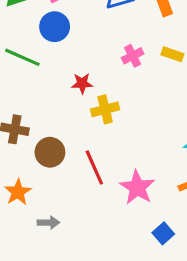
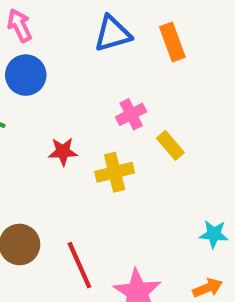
yellow rectangle: (172, 54) -> (170, 145), moved, turned 30
yellow cross: (105, 109) -> (115, 172), moved

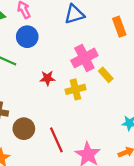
orange rectangle: (172, 42) -> (119, 27), moved
pink cross: (131, 114) -> (84, 58), size x1.6

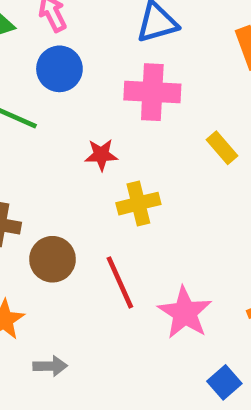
pink cross: (84, 58) -> (152, 92), moved, turned 30
yellow cross: (75, 89) -> (138, 204), moved

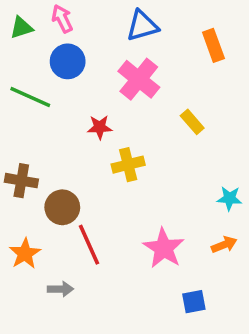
pink cross: (152, 92) -> (139, 79), turned 36
red line: (120, 282) -> (89, 245), moved
blue square: (224, 382) -> (194, 302), turned 30

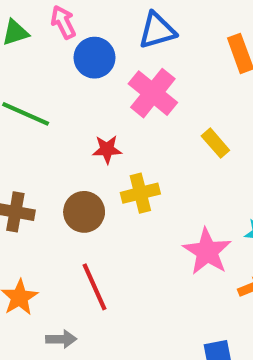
blue circle: (68, 61) -> (94, 58), moved
brown circle: (62, 207) -> (84, 212), moved
pink star: (164, 248) -> (207, 252), moved

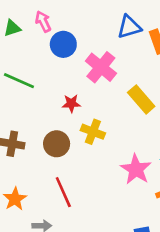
blue triangle: (157, 31) -> (129, 27), moved
yellow rectangle: (215, 143) -> (141, 99), size x1.5
yellow cross: (140, 193) -> (93, 132), turned 35

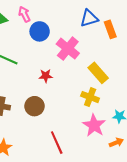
yellow cross: (93, 132) -> (90, 97), moved
red line: (63, 192) -> (57, 143), moved

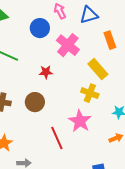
pink arrow: (24, 14) -> (60, 11), moved
orange rectangle: (110, 29) -> (110, 40), moved
pink star: (94, 125) -> (80, 121), moved

